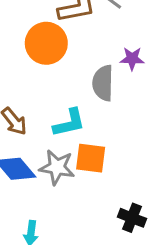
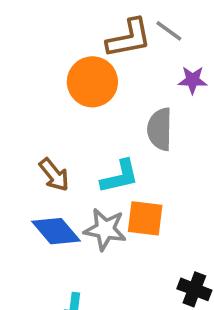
purple star: (132, 59) -> (193, 80), moved

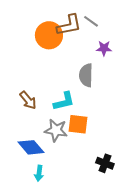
orange circle: (92, 82) -> (49, 35), moved
blue diamond: (56, 231) -> (31, 147), moved

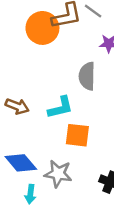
brown arrow: (28, 100) -> (17, 106), turned -30
gray star: (56, 130) -> (58, 174), moved

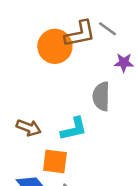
orange square: (77, 135) -> (55, 161), moved

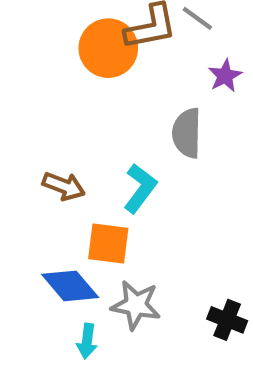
purple star: (124, 63) -> (225, 76), turned -30
cyan L-shape: (74, 129) -> (140, 188), turned -40

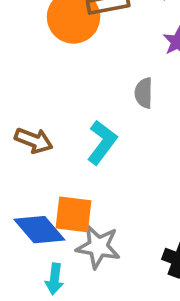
gray semicircle: (187, 133) -> (144, 93), size x0.7
orange square: (108, 243) -> (74, 214), moved

